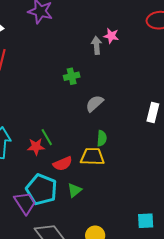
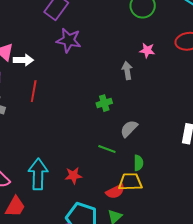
pink star: (111, 36) -> (147, 50), moved
green line: (47, 137) -> (107, 149), moved, turned -36
red semicircle: (63, 164) -> (115, 191), moved

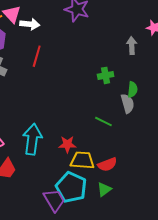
gray semicircle: (129, 129) -> (128, 104), turned 114
green semicircle: (138, 163) -> (133, 90), moved
yellow trapezoid: (130, 182) -> (82, 160), moved

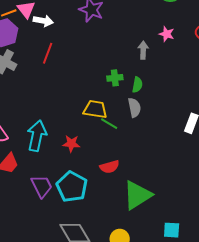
green semicircle: (133, 90) -> (137, 85), moved
yellow trapezoid: (82, 160) -> (95, 109), moved
green triangle: (104, 189) -> (137, 195), moved, size x2.0
purple trapezoid: (54, 200) -> (42, 186), moved

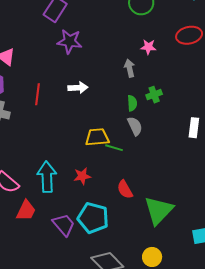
white arrow: (43, 21) -> (78, 88), moved
green cross: (115, 78) -> (154, 95), moved
red semicircle: (110, 167) -> (125, 189), turned 90

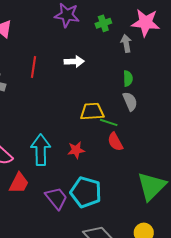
pink star: (148, 47) -> (146, 23), size x1.8
green cross: (154, 95) -> (103, 23), moved
red semicircle: (125, 189) -> (115, 142), moved

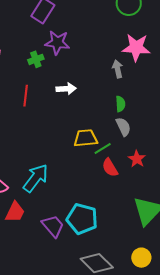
green cross: (103, 23) -> (36, 59), moved
green line: (109, 122) -> (103, 148), turned -48
cyan arrow: (41, 150) -> (36, 178), turned 40
red star: (76, 150) -> (137, 159), moved, turned -30

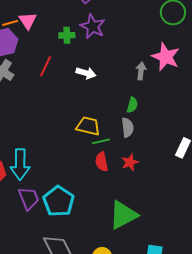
cyan arrow: (36, 178) -> (20, 164), moved, turned 124

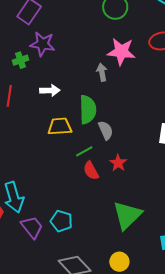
green semicircle: (132, 105) -> (88, 110), moved, size x1.8
yellow trapezoid: (88, 126) -> (60, 126), moved
cyan pentagon: (59, 201) -> (61, 221), size x0.7

